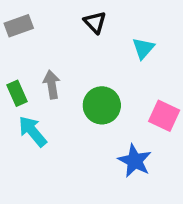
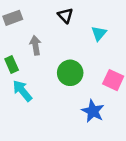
gray arrow: (52, 85) -> (35, 45), moved

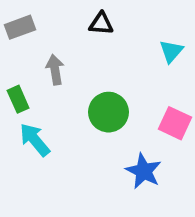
black triangle: (65, 15) -> (101, 24), turned -42
cyan triangle: (99, 33) -> (171, 51), moved

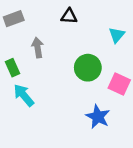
green circle: (109, 112) -> (88, 68), moved

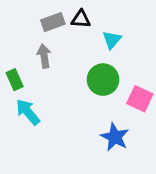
gray rectangle: (14, 19) -> (53, 22), moved
cyan triangle: (117, 35) -> (112, 40), moved

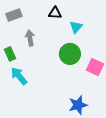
gray rectangle: (53, 22) -> (14, 15), moved
blue star: (115, 137) -> (78, 105), moved, turned 30

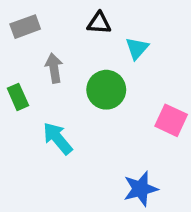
green circle: (70, 54) -> (106, 90), moved
cyan arrow: (19, 76) -> (58, 138), moved

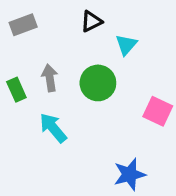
black triangle: (99, 23) -> (91, 21), turned -30
gray arrow: (54, 68) -> (50, 78), moved

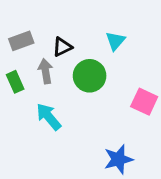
black triangle: (91, 21) -> (62, 47), moved
gray rectangle: (23, 25) -> (21, 41), moved

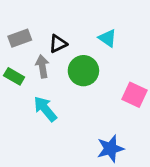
cyan triangle: (115, 41) -> (108, 38), turned -36
green rectangle: (15, 82) -> (14, 76), turned -36

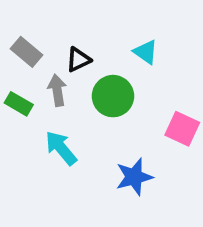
gray rectangle: (20, 38) -> (26, 52), turned 60
blue star: (110, 149) -> (134, 177), moved

